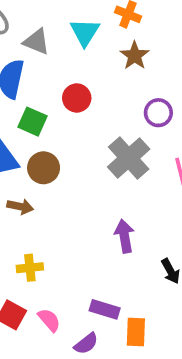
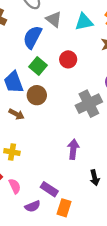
cyan triangle: (85, 32) -> (84, 22), turned 30

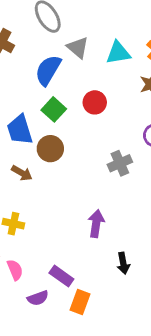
gray cross: (89, 104) -> (120, 163), size x0.7

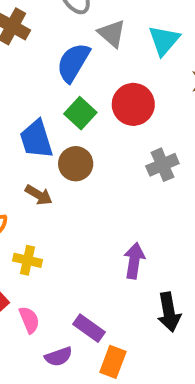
cyan triangle: (118, 53) -> (164, 40), turned -40
red circle: (95, 102) -> (133, 104), size x1.4
gray cross: (120, 163) -> (162, 165), moved
black arrow: (123, 263) -> (169, 312), size x1.4

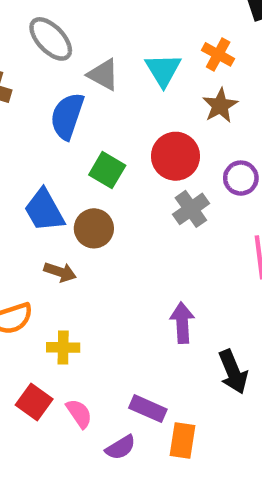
red circle: (133, 104) -> (175, 156), moved
green square: (80, 113) -> (107, 170), moved

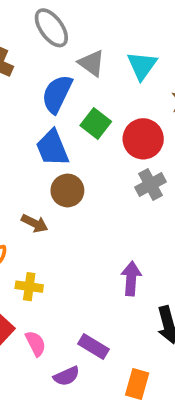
green square: (107, 170) -> (96, 124), moved
blue trapezoid: (44, 210) -> (52, 148), moved
orange rectangle: (182, 440) -> (137, 384), moved

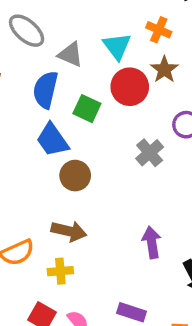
red circle: (143, 139) -> (130, 87), moved
brown arrow: (35, 223) -> (69, 231), moved, size x1.4

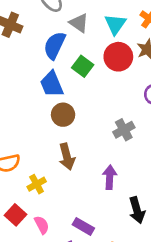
gray cross: (150, 153) -> (124, 130), moved
brown arrow: (69, 231) -> (67, 157), moved, turned 50
yellow cross: (60, 271) -> (37, 184), turned -36

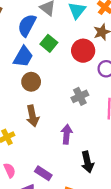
red circle: (118, 57) -> (83, 51), moved
blue trapezoid: (52, 84) -> (23, 57), turned -130

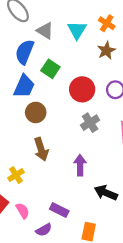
red circle: (83, 51) -> (82, 89), moved
black arrow: (87, 162) -> (106, 193), turned 132

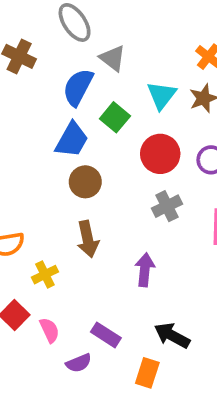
cyan triangle: (77, 30) -> (162, 95), moved
black arrow: (106, 193) -> (172, 335), moved

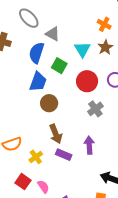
purple rectangle: (106, 335) -> (64, 155), moved

